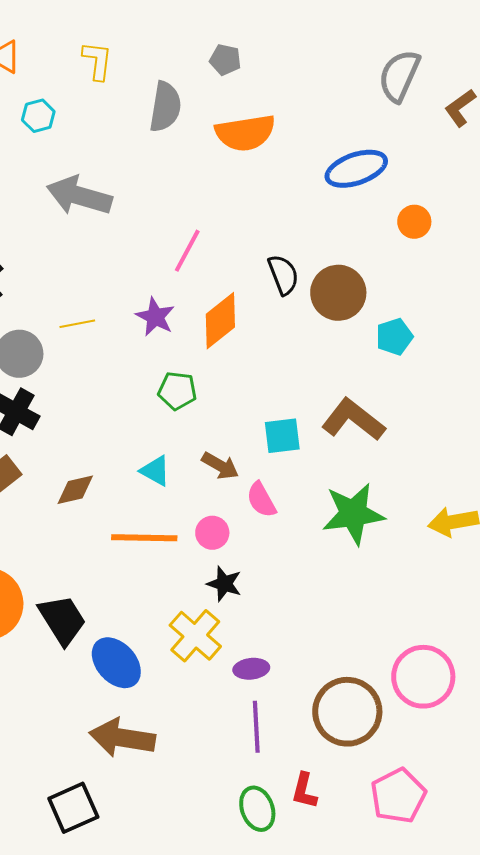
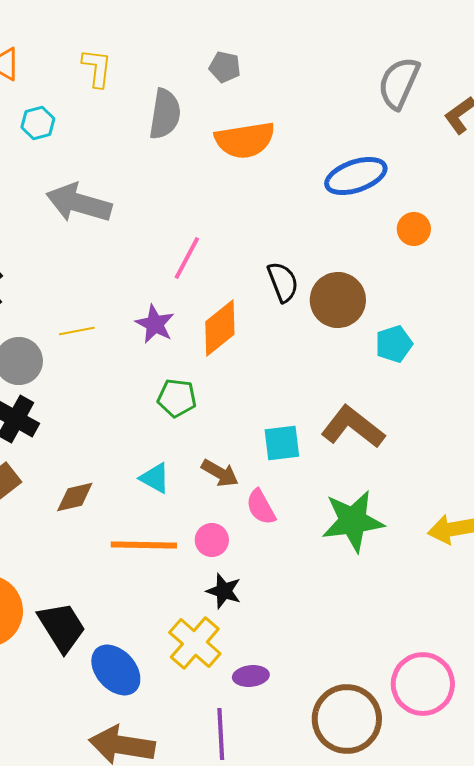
purple line: (256, 727) -> (221, 734), moved

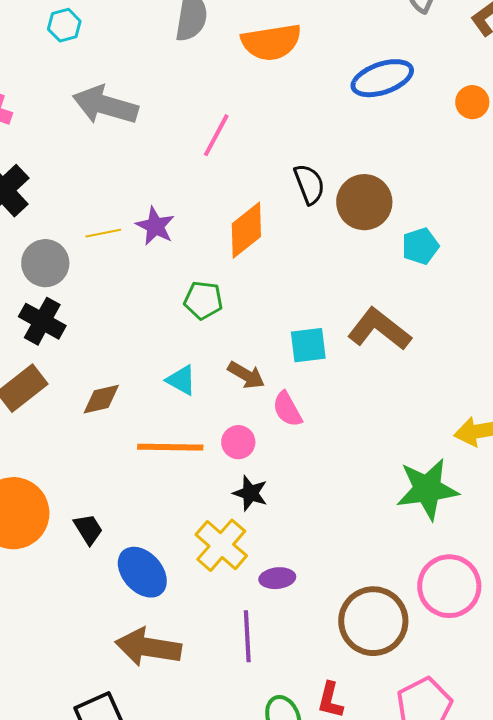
orange circle: (414, 229) -> (472, 102), moved
pink line: (187, 258) -> (216, 135), moved
purple star: (155, 324) -> (155, 226), moved
green star: (353, 521) -> (427, 489), moved
black trapezoid: (62, 627) -> (88, 529), size x0.6

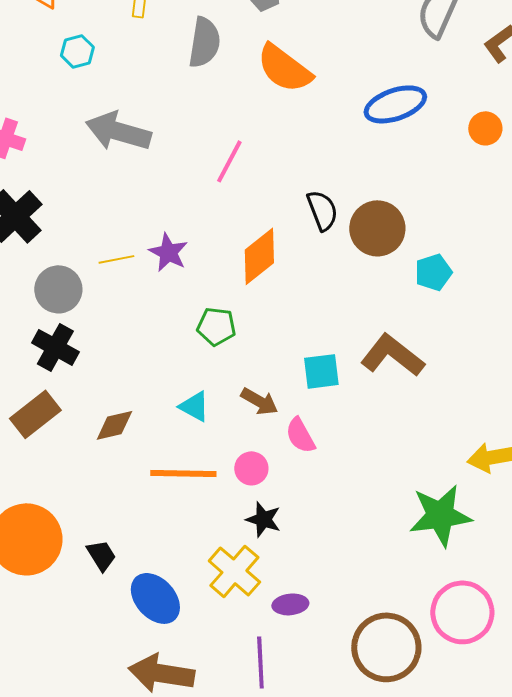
orange semicircle: (271, 42) -> (284, 68), turned 46

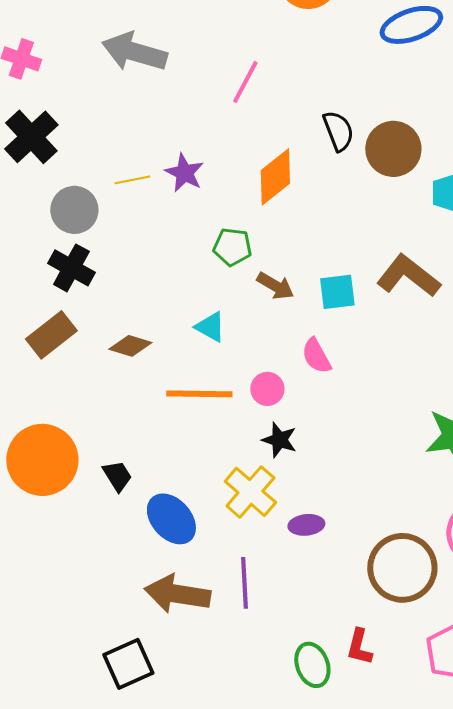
brown arrow: (259, 401) -> (275, 286), moved
brown diamond: (114, 425) -> (130, 346), turned 30
purple line: (260, 662) -> (244, 583), moved

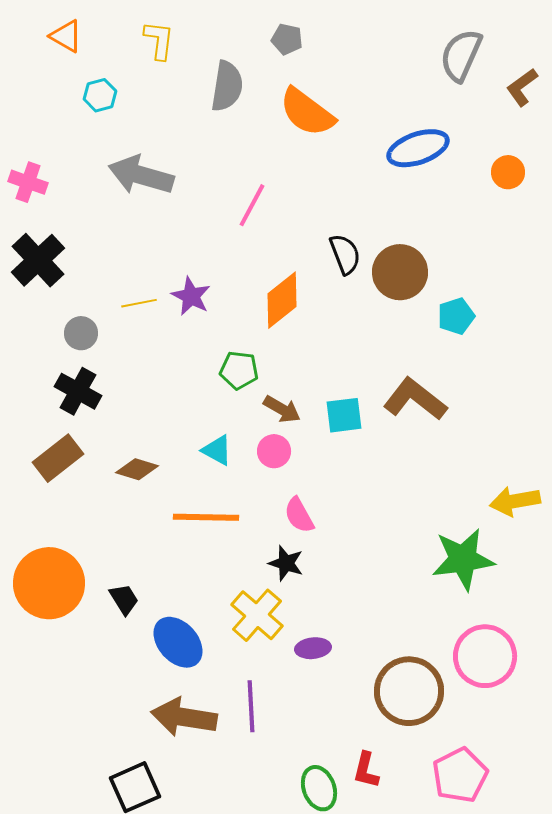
gray circle: (74, 210) -> (81, 333), size x0.7
pink semicircle: (316, 356) -> (299, 515), moved
pink circle: (267, 389) -> (274, 451), moved

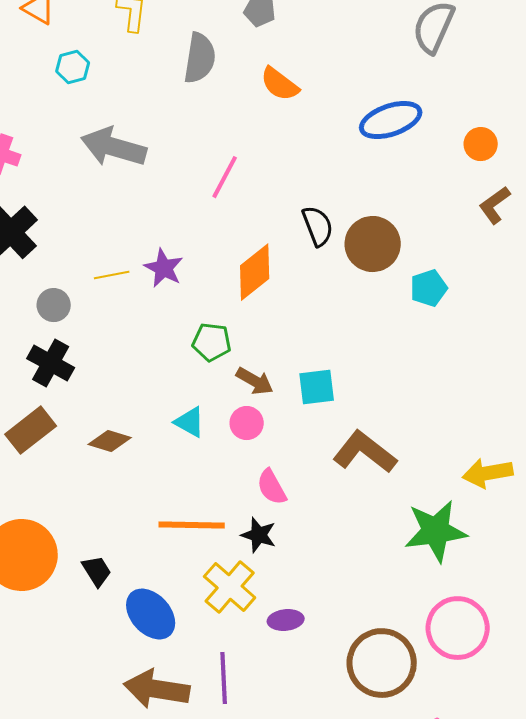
brown L-shape: (522, 87) -> (495, 205), moved
orange semicircle: (307, 112) -> (280, 84), size x0.7
brown L-shape: (415, 399) -> (365, 452), moved
orange line: (206, 517) -> (192, 525), moved

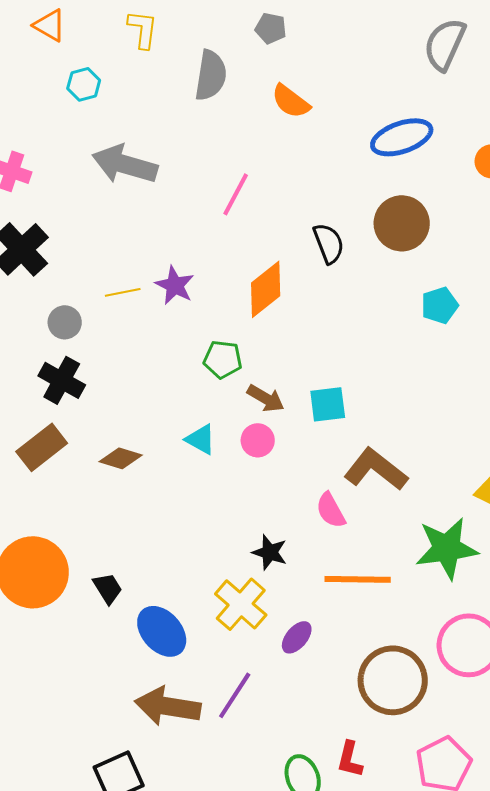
brown circle: (373, 244) -> (402, 223), moved
pink semicircle: (272, 487) -> (331, 510), moved
orange line: (192, 525) -> (358, 579), moved
purple ellipse: (286, 620) -> (297, 637), turned -44
purple line: (224, 678) -> (235, 695), turned 36

